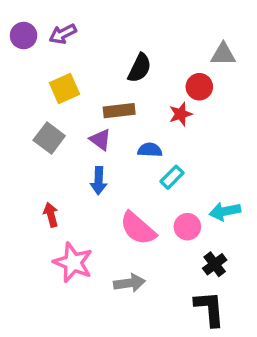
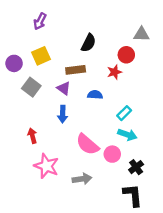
purple arrow: (63, 34) -> (40, 21), turned -35
purple circle: (24, 36) -> (14, 63), moved
cyan rectangle: (172, 177) -> (124, 113), moved
cyan arrow: (225, 211) -> (127, 135), moved, turned -150
pink circle: (187, 227) -> (112, 154), moved

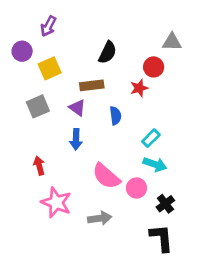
purple circle: (14, 63) -> (22, 51), moved
gray square: (31, 87) -> (38, 106), turned 30
blue semicircle: (95, 95) -> (115, 116), turned 80

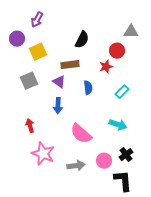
cyan rectangle: (151, 138) -> (122, 92), moved
pink circle: (136, 188) -> (104, 161), moved

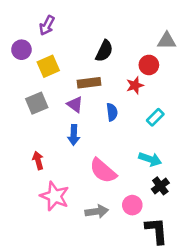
black cross: (126, 155) -> (160, 186), moved

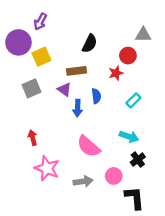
purple circle: (21, 50) -> (18, 42), size x1.5
blue arrow: (74, 135) -> (78, 108), moved

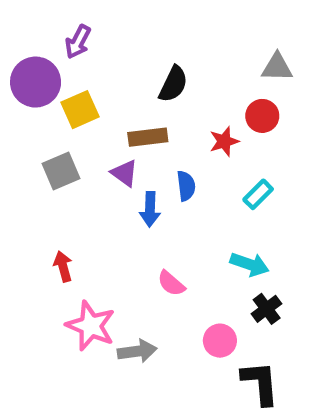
red circle: (128, 56) -> (262, 116), moved
pink semicircle: (89, 146) -> (171, 283), size x0.6
gray arrow: (83, 181) -> (137, 351), moved

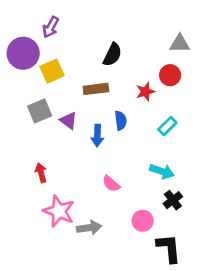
purple triangle: (125, 173) -> (68, 121), moved

